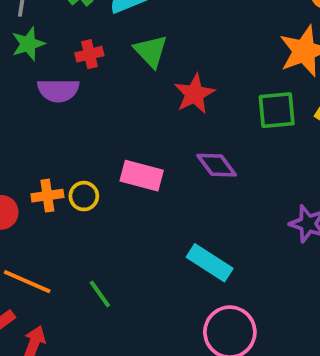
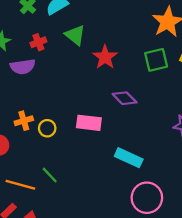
pink rectangle: (142, 176) -> (89, 123), moved
orange cross: (47, 196) -> (24, 121), moved
green line: (100, 294) -> (50, 175), moved

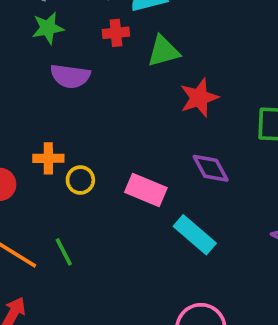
green triangle: (75, 35) -> (163, 51), turned 50
red cross: (38, 42) -> (116, 33), moved
cyan rectangle: (129, 158) -> (195, 235), moved

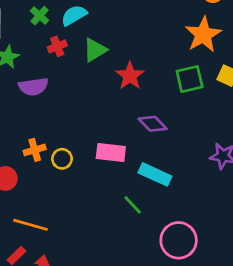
green line: (64, 252) -> (133, 205), moved

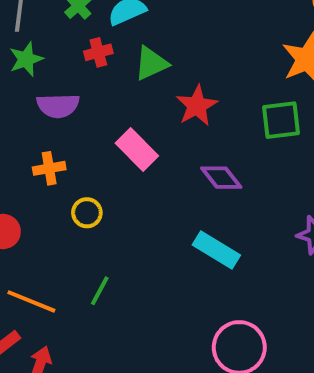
orange cross: (35, 150) -> (49, 168), moved
pink rectangle: (111, 153) -> (137, 149), moved, turned 32
green line: (133, 205) -> (100, 291), moved, turned 65

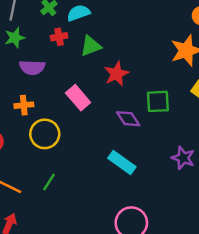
green square: (281, 120) -> (158, 101), moved
yellow circle: (87, 213) -> (45, 134), size x1.6

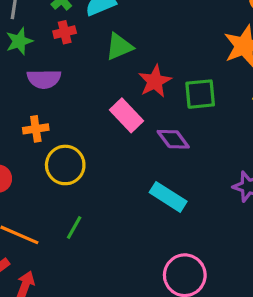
red cross: (59, 37) -> (65, 32), moved
pink rectangle: (78, 98) -> (127, 115), moved
green square: (158, 101) -> (200, 94), moved

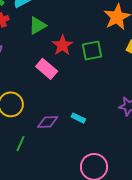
purple diamond: (173, 139) -> (48, 122), moved, turned -50
cyan rectangle: (168, 197) -> (78, 118), size x0.6

